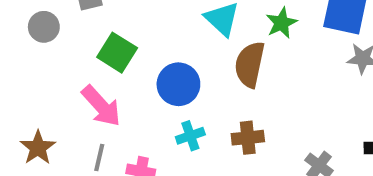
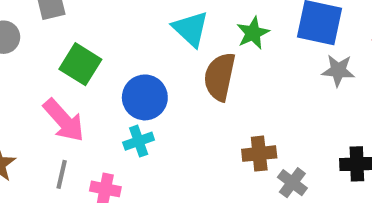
cyan cross: (190, 136) -> (139, 141), moved
brown cross: (248, 138) -> (259, 154), moved

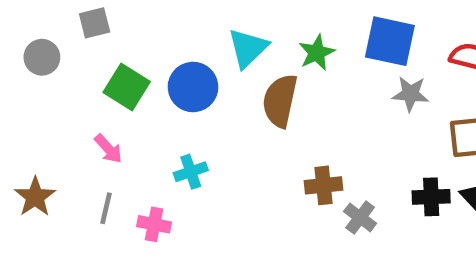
cyan triangle: (191, 29) -> (248, 48), turned 33
blue circle: (145, 97) -> (193, 87), moved
pink arrow: (64, 120) -> (108, 149), size x0.6

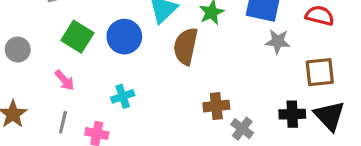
gray circle: (42, 57) -> (18, 49), moved

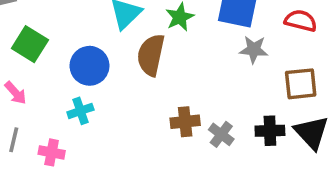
blue circle: (124, 37) -> (90, 66), moved
gray cross: (242, 129) -> (221, 134), moved

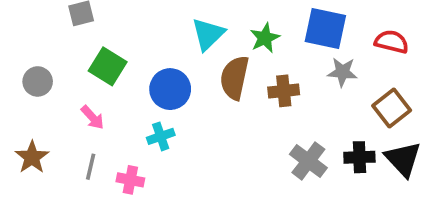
brown square: (301, 84) -> (392, 108), turned -32
brown cross: (185, 122) -> (284, 91), moved
gray cross: (221, 134) -> (308, 161), size x1.4

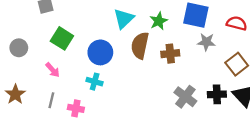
cyan cross: (161, 136) -> (95, 82), turned 35

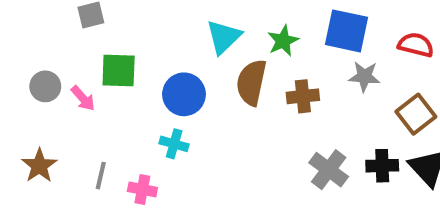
green square: (62, 38) -> (119, 71), turned -30
pink arrow: (53, 70) -> (83, 98), moved

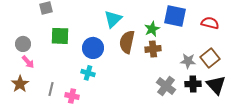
green star: (283, 41) -> (152, 29), moved
gray star: (364, 76) -> (188, 61), moved
pink arrow: (83, 98) -> (28, 62), moved

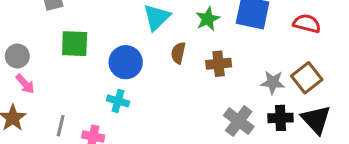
green star: (152, 29) -> (208, 19), moved
brown semicircle: (127, 42) -> (178, 53), size x0.6

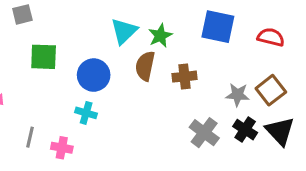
green star: (208, 19) -> (160, 36), moved
brown semicircle: (178, 53) -> (145, 66), size x1.4
black cross: (280, 118) -> (245, 130), turned 35

